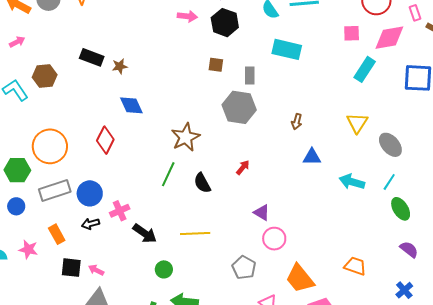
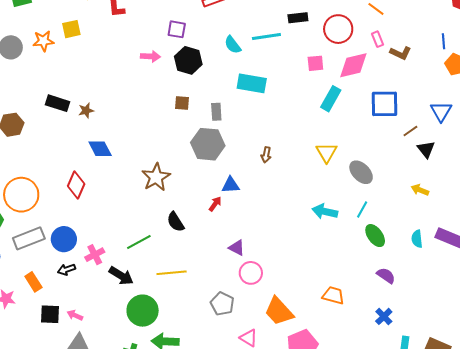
blue triangle: (312, 157) -> (231, 185), moved
green line: (168, 174) -> (139, 242), moved, turned 40
green circle: (164, 269) -> (143, 311), size x1.8

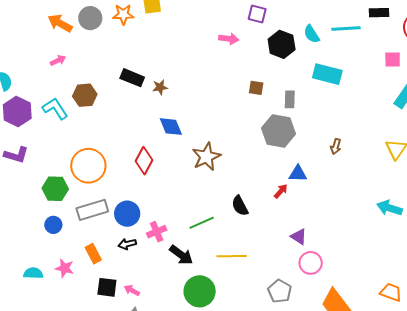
black hexagon: (188, 60) -> (282, 44), moved
brown star: (156, 177) -> (206, 157), moved

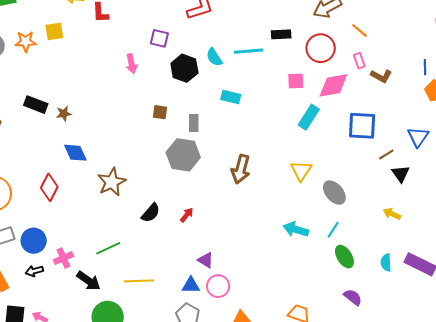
pink arrow: (229, 39) -> (132, 64), turned 72
cyan rectangle: (327, 74) -> (231, 97), size x0.7
brown arrow: (336, 146) -> (241, 169), size x1.8
blue triangle: (298, 174) -> (191, 285), moved
black semicircle: (240, 206) -> (151, 213), moved, turned -110

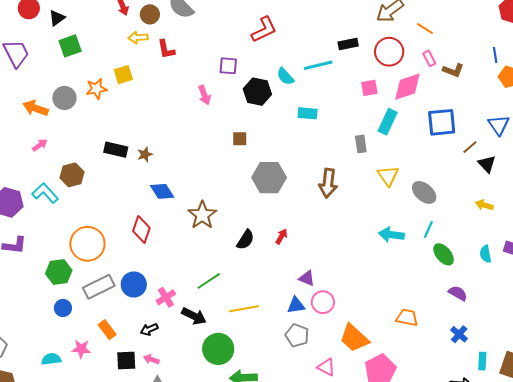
gray rectangle: (194, 123) -> (361, 144), moved
black arrow: (34, 271) -> (149, 329), moved

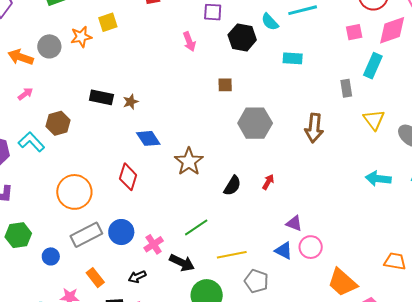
green hexagon: (59, 272) -> (18, 235), moved
blue triangle: (296, 305) -> (284, 251), turned 36
gray pentagon: (297, 335) -> (256, 281), moved

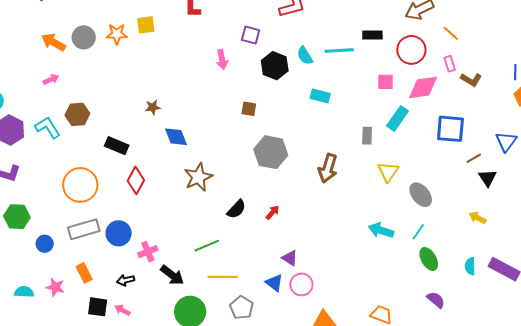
black rectangle: (101, 97) -> (117, 146), moved
blue diamond: (148, 138) -> (176, 137), moved
green line: (196, 227) -> (207, 246), moved

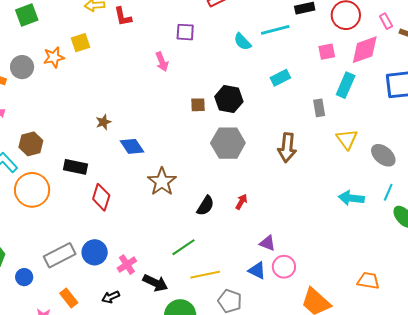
black hexagon: (275, 66) -> (229, 99), moved
cyan rectangle: (320, 96) -> (280, 78), moved, turned -30
orange circle: (80, 185) -> (32, 190), moved

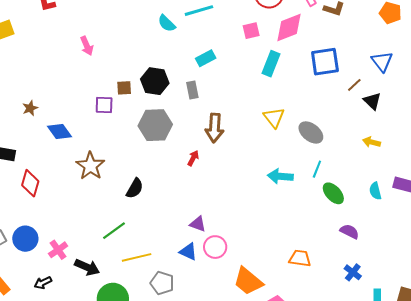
purple square: (185, 32) -> (104, 105), moved
gray rectangle: (319, 108) -> (192, 90), moved
red arrow: (241, 202) -> (193, 158), moved

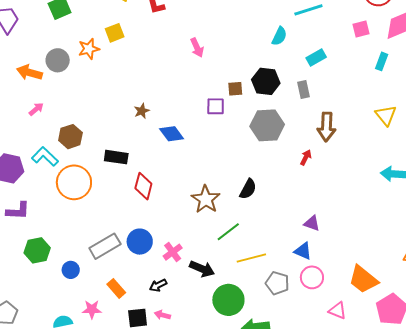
cyan semicircle: (167, 23) -> (279, 36), moved, turned -108
cyan rectangle: (271, 64) -> (382, 61), size x0.7
brown star: (90, 166) -> (206, 199), moved
pink circle: (215, 247) -> (312, 277), moved

